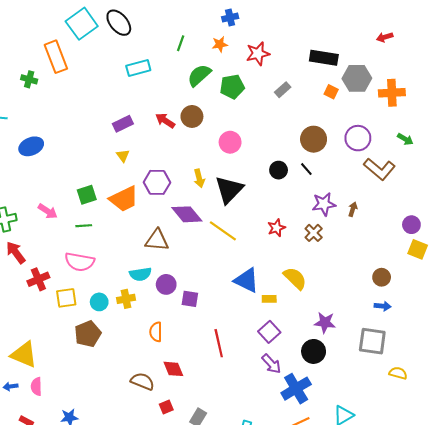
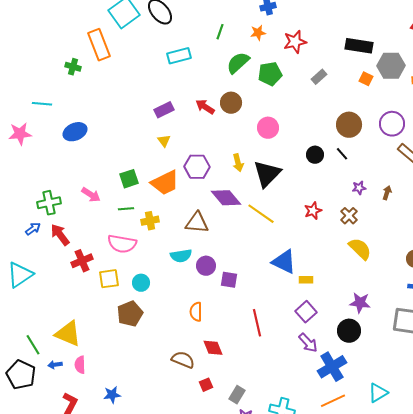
purple star: (324, 204) -> (359, 188), size x0.6
yellow semicircle: (295, 278) -> (360, 249), moved
yellow cross: (126, 299) -> (150, 221), moved

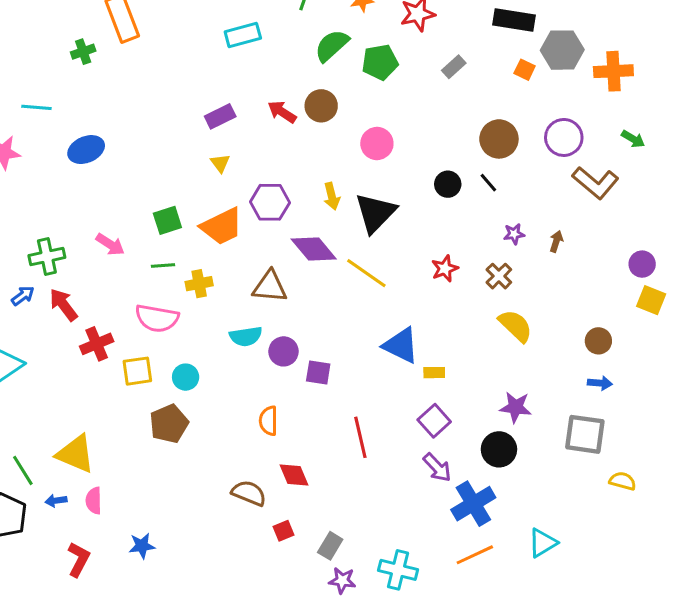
green cross: (73, 67) -> (83, 52), turned -35

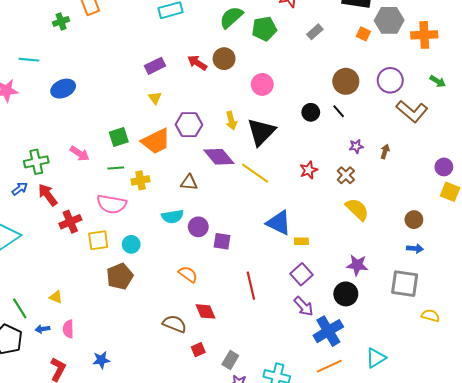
brown triangle: (270, 287) -> (189, 182), size x0.7
orange semicircle: (268, 421) -> (188, 274), turned 126
yellow triangle: (76, 454) -> (56, 297), size x0.5

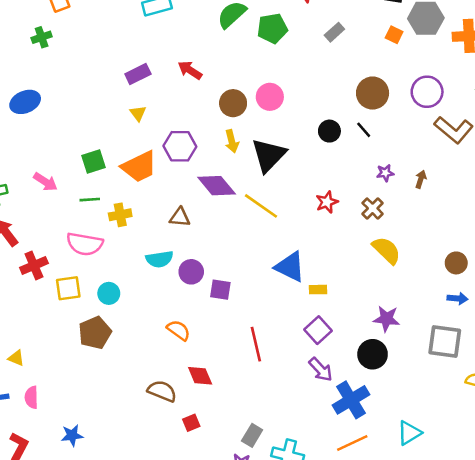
green cross: (61, 21) -> (42, 37), moved
brown circle: (224, 59) -> (233, 103), moved
gray rectangle: (230, 360) -> (252, 435), moved

